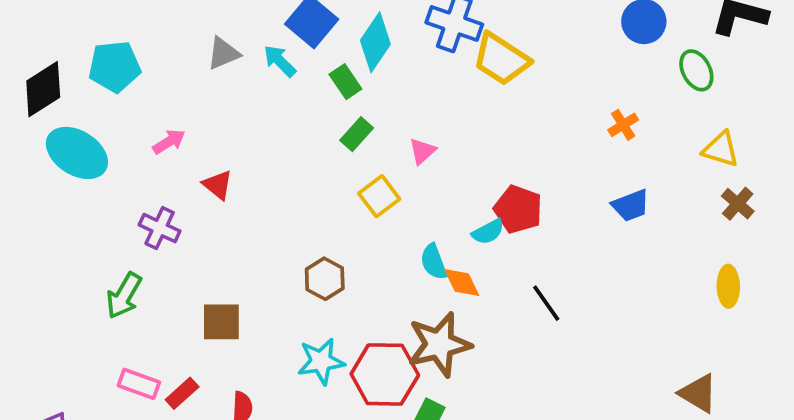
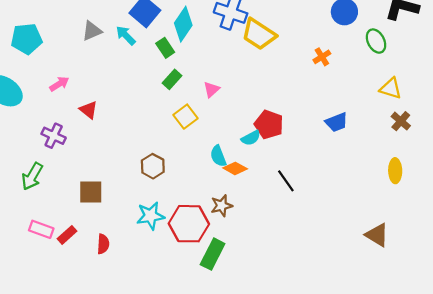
orange cross: (623, 125) -> (322, 57), moved
orange diamond: (462, 282) -> (235, 168), turned -35
brown star: (439, 344) -> (222, 206), size x0.6

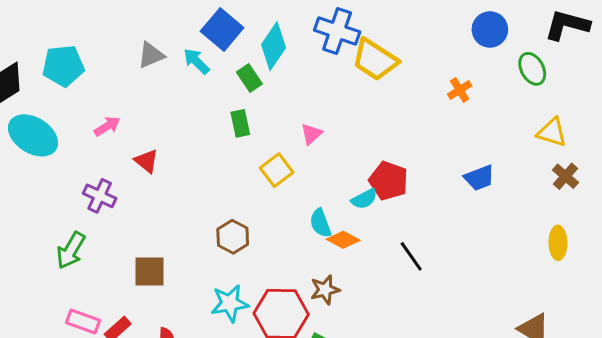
green rectangle: (172, 79) -> (240, 123), moved, turned -54

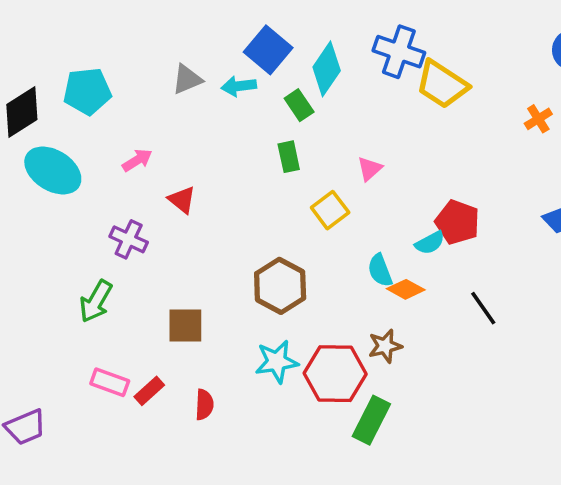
cyan arrow: (196, 61) -> (239, 86), turned -52
brown hexagon: (233, 237) -> (280, 286), size x1.4

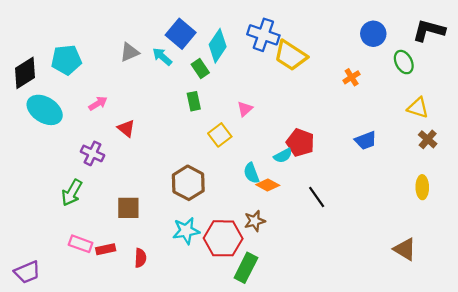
cyan arrow: (239, 86) -> (162, 57), turned 48
red rectangle: (149, 391) -> (106, 249), turned 30

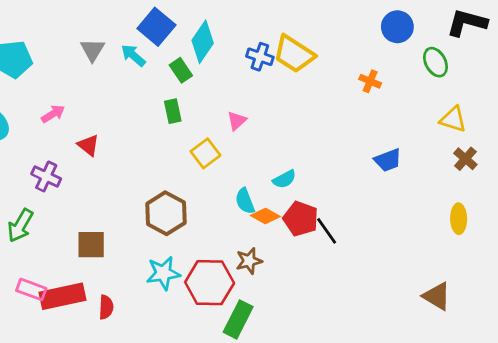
blue cross: (263, 35) -> (260, 57), moved, size x0.7
gray triangle: (129, 52) -> (92, 50), turned -36
orange cross: (352, 77) -> (370, 81), turned -35
red pentagon: (300, 143) -> (301, 219), moved
red rectangle: (106, 249) -> (63, 296), size x1.8

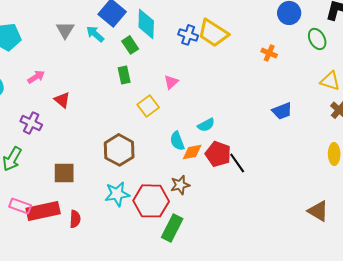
cyan diamond: (203, 42) -> (146, 24), turned -32
orange diamond: (265, 216) -> (192, 152), turned -40

